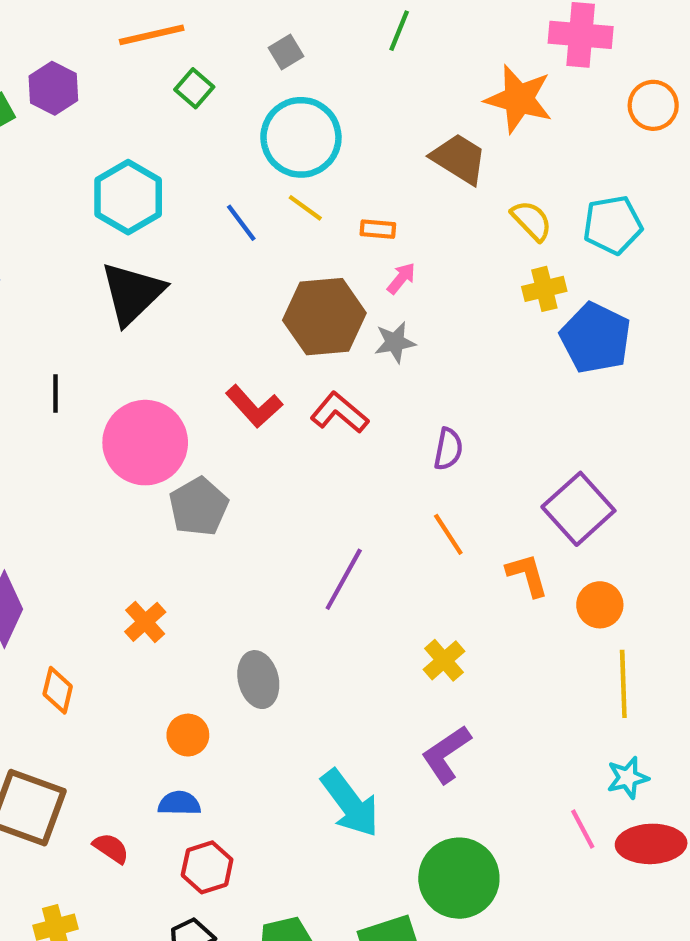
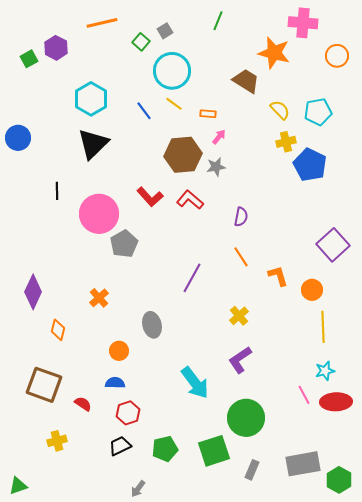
green square: (194, 88) -> (141, 42), moved
purple square: (578, 509) -> (333, 245), moved

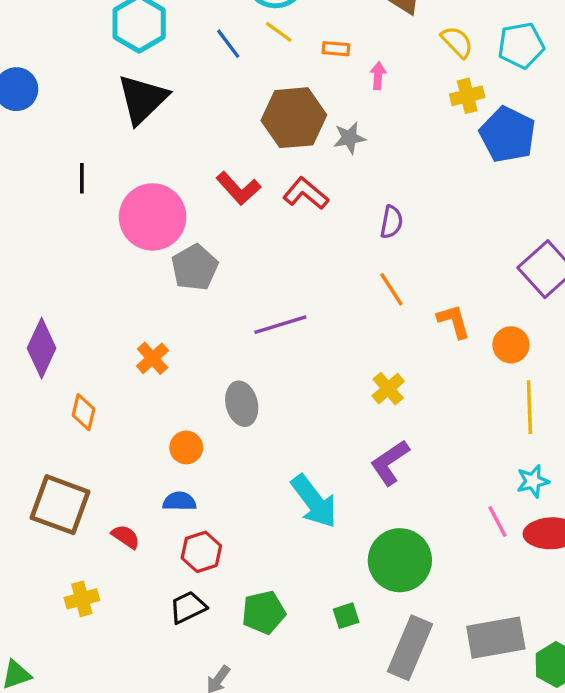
pink arrow: (219, 137) -> (378, 76), moved, turned -35
purple line: (192, 278) -> (280, 325), moved, turned 44
green square: (214, 451) -> (346, 616), size x0.5
gray rectangle: (252, 470) -> (410, 648), size x1.8

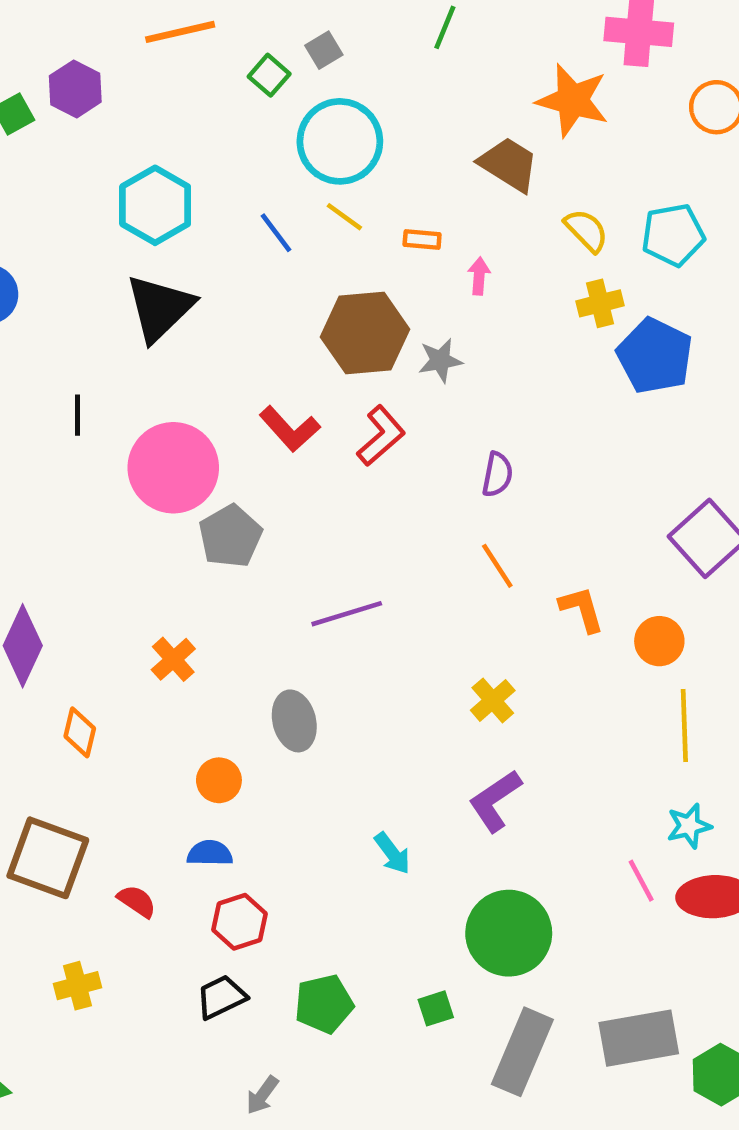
red L-shape: (306, 193) -> (381, 436), turned 99
cyan arrow: (314, 501) -> (392, 853), size x0.6

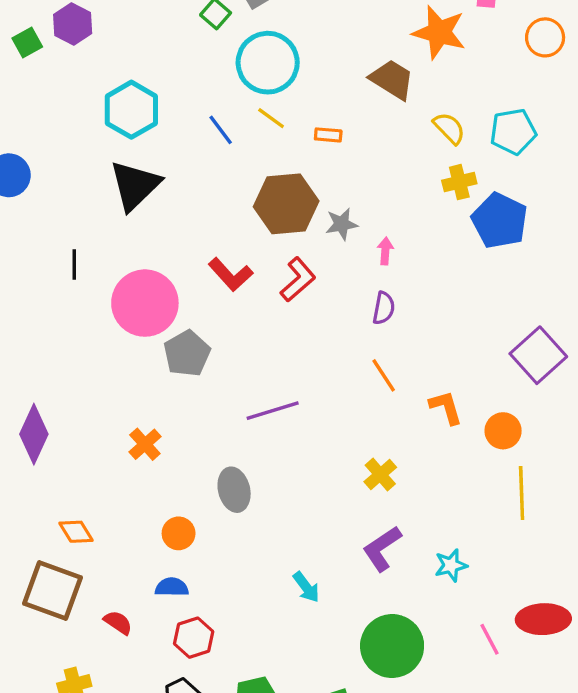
pink arrow: (479, 276) -> (385, 251), moved
orange diamond: (80, 732) -> (76, 532), moved, turned -45
cyan star: (689, 826) -> (451, 565), moved
pink line: (641, 881) -> (490, 639), moved

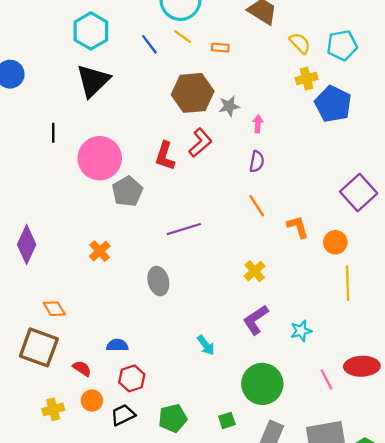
red L-shape: (231, 274) -> (165, 156), moved, turned 60
orange circle: (179, 533) -> (92, 401), moved

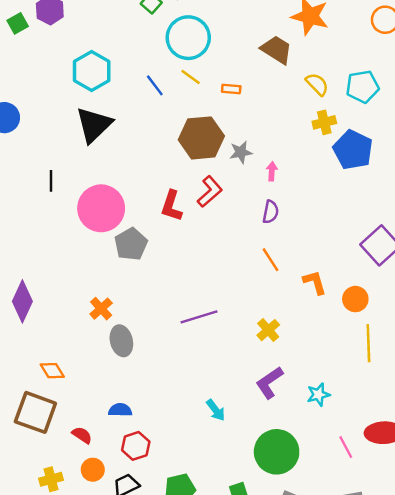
purple line: (184, 229) -> (199, 317), moved
gray ellipse: (158, 281) -> (121, 341), moved

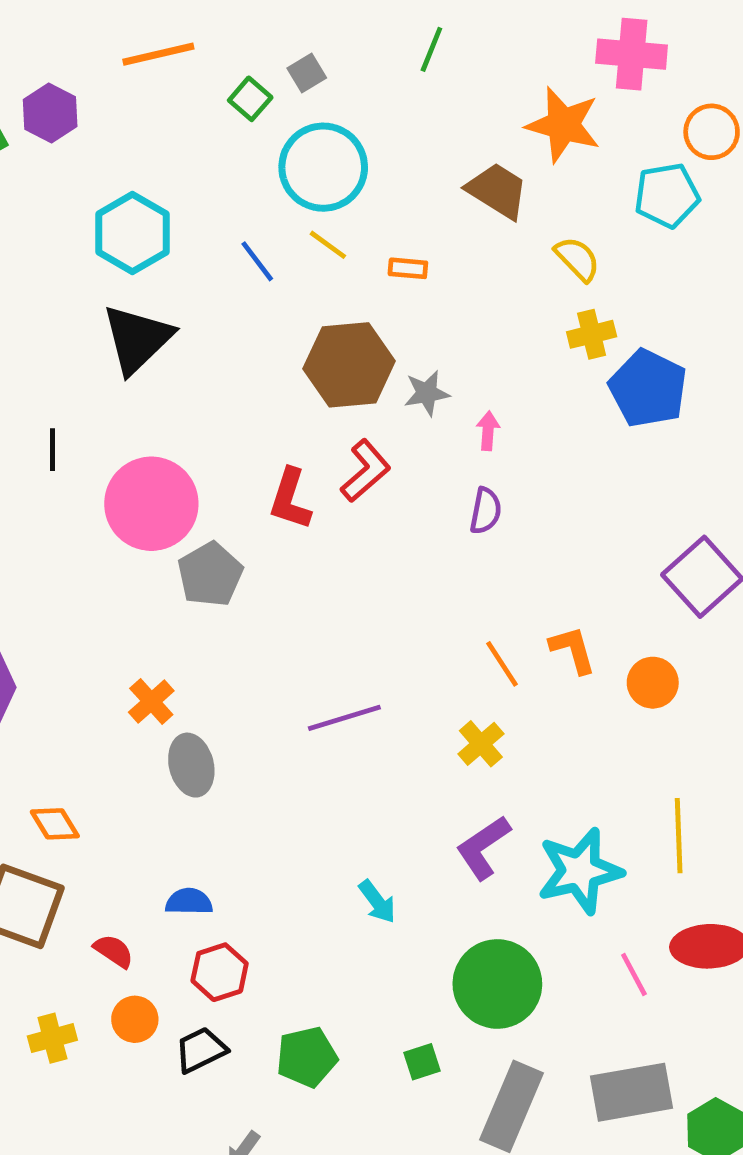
cyan pentagon: (363, 87) -> (667, 195), moved
orange line: (271, 260) -> (502, 664), moved
yellow line: (368, 343) -> (679, 836), moved
cyan star: (318, 395) -> (580, 871), size x1.8

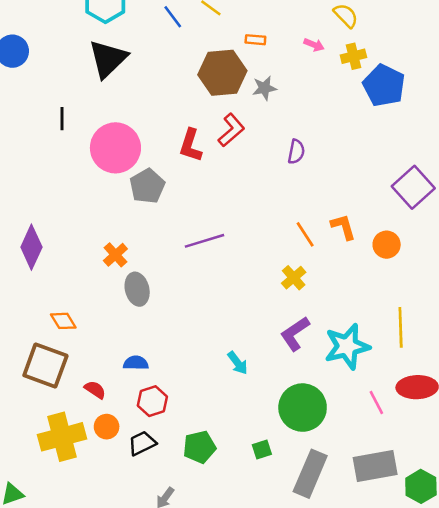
orange rectangle: (408, 268) -> (255, 40), moved
pink arrow: (488, 431) -> (314, 45), moved, turned 108
purple line: (344, 718) -> (205, 241), moved
yellow cross: (52, 1038) -> (62, 437), size x1.8

